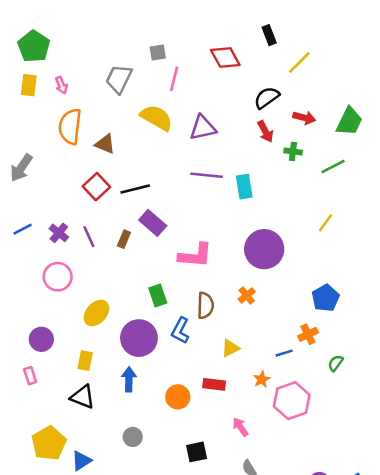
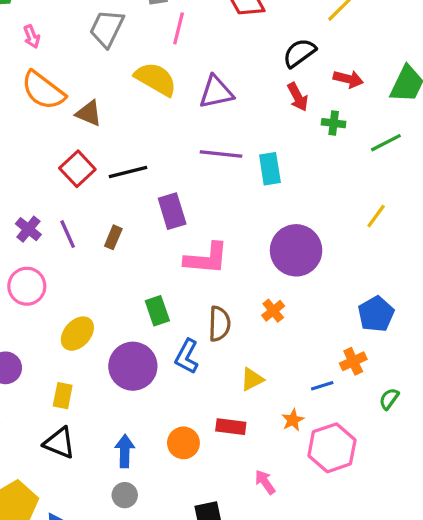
orange semicircle: (70, 126) -> (43, 90), turned -60
purple rectangle: (153, 223) -> (172, 211), moved, turned 32
blue arrow: (129, 379) -> (125, 451), moved

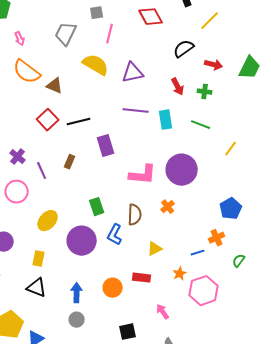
red arrow: (298, 97) -> (178, 87), moved
green line: (386, 143) -> (201, 125), moved, turned 48
purple line: (68, 234) -> (42, 171), moved
pink L-shape: (206, 258) -> (143, 175), moved

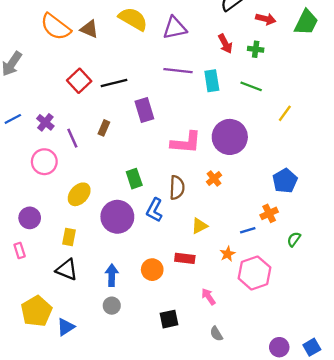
brown triangle: (55, 86) -> (89, 29), moved

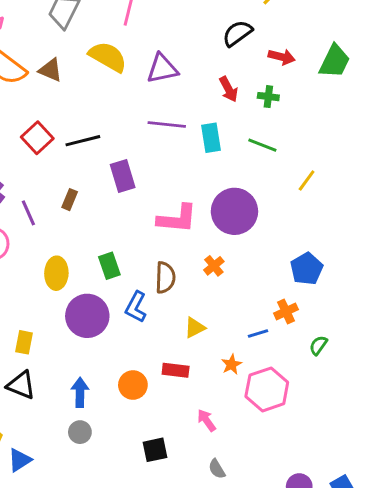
yellow ellipse: (79, 194) -> (56, 273), moved, turned -40

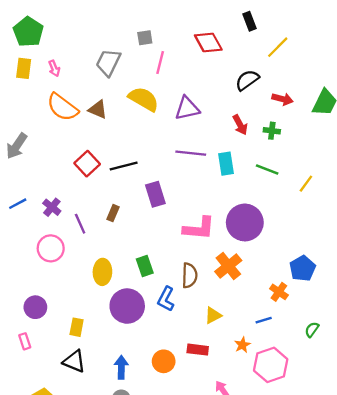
yellow line: (307, 180) -> (306, 184), moved
orange cross: (214, 266) -> (228, 266), size x1.6
orange cross: (286, 311) -> (279, 292), moved, turned -30

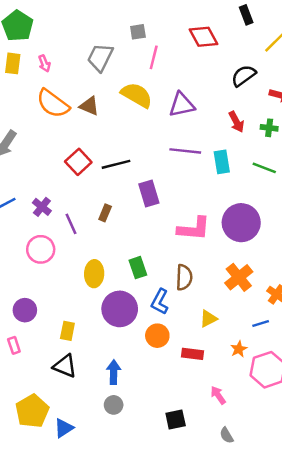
orange cross: (228, 266) -> (239, 277), moved
orange circle: (164, 361) -> (157, 336), moved

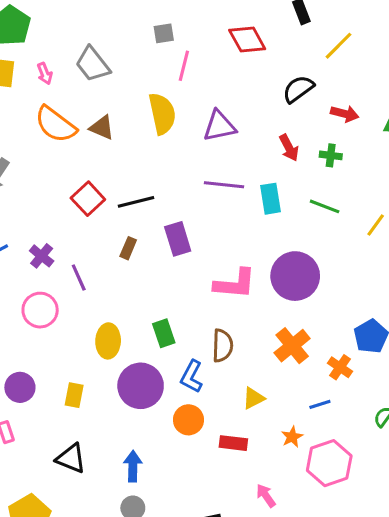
gray trapezoid: (100, 57) -> (93, 64), moved, turned -64
yellow semicircle: (137, 95) -> (162, 114), turned 48
brown rectangle: (105, 213) -> (128, 248), moved
yellow rectangle: (67, 331) -> (74, 395), moved

